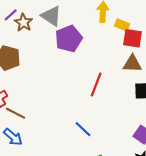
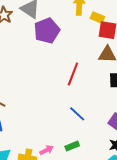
blue line: (83, 129) -> (77, 114), moved

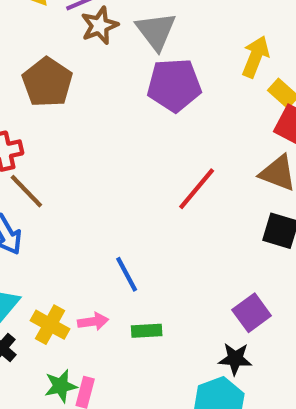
blue line: (77, 114) -> (127, 274), moved

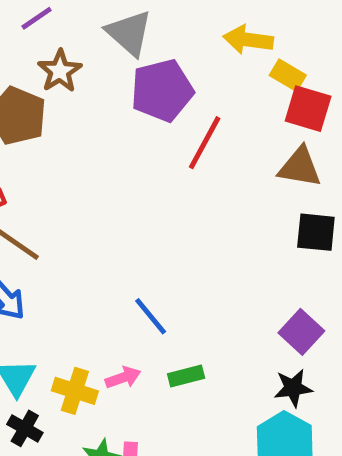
brown star: (100, 26) -> (60, 71), moved
yellow arrow: (255, 57) -> (248, 40), turned -93
red line: (197, 189) -> (205, 143), moved

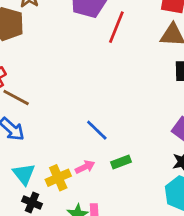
yellow cross: (75, 391) -> (58, 178), turned -35

